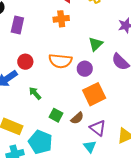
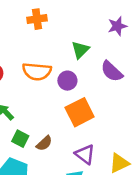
green square: (56, 115) -> (20, 139), moved
brown semicircle: (77, 118) -> (44, 143), moved

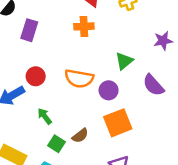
brown semicircle: (44, 143) -> (80, 136), moved

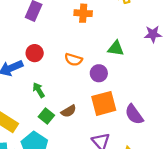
green triangle: (124, 61) -> (116, 48), turned 42
orange semicircle: (79, 78) -> (73, 60), size x0.7
purple semicircle: (153, 85) -> (134, 114), moved

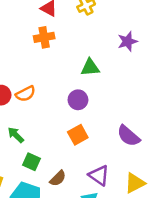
orange semicircle: (73, 60) -> (26, 94), moved, turned -30
orange square: (104, 103) -> (78, 135), moved, size x0.7
brown semicircle: (69, 111) -> (58, 178), moved

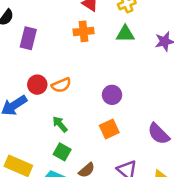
green triangle: (90, 67) -> (125, 34), moved
green arrow: (16, 135) -> (60, 124), moved

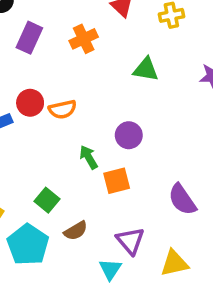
orange cross: (84, 31) -> (84, 39), moved, turned -30
green triangle: (125, 34) -> (146, 69), moved
green arrow: (60, 124) -> (89, 157), moved

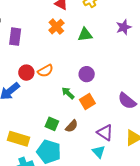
orange cross: (84, 39) -> (56, 27), moved
brown semicircle: (76, 231) -> (72, 126), moved

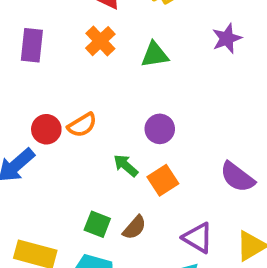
purple rectangle: (15, 37) -> (32, 45), moved

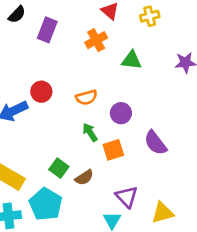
orange semicircle: (82, 125) -> (86, 97), moved
purple semicircle: (237, 177) -> (155, 143), moved

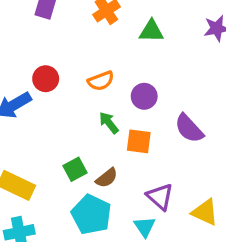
orange square: (113, 150) -> (139, 141), turned 30
green square: (59, 168) -> (75, 169), turned 30
cyan pentagon: (46, 204) -> (91, 215), moved
yellow triangle: (163, 213) -> (205, 212), turned 45

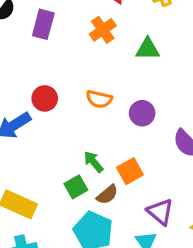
orange semicircle: (101, 81) -> (99, 99), turned 35
green arrow: (109, 123) -> (94, 162), moved
orange square: (139, 141) -> (130, 171), moved, turned -35

